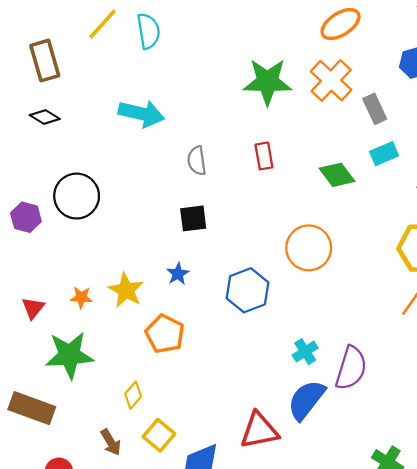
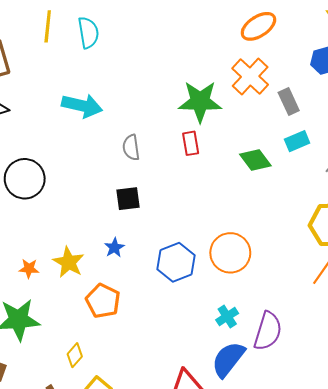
yellow line: (103, 24) -> (48, 26), turned -36
green star: (267, 82) -> (200, 102), moved
orange circle: (309, 248) -> (230, 253), moved

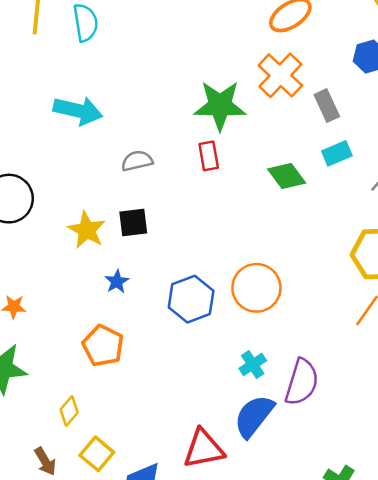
gray semicircle: (131, 147) -> (137, 161), turned 85
yellow star: (69, 262) -> (87, 230), moved

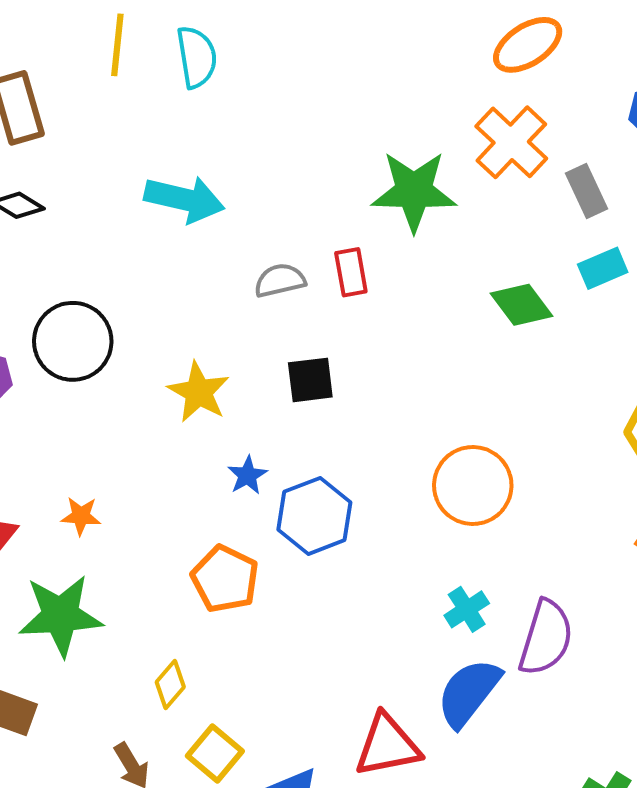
red rectangle: (209, 156) -> (351, 272), moved
black square: (133, 222) -> (310, 380), moved
blue hexagon: (191, 299) -> (314, 516), moved

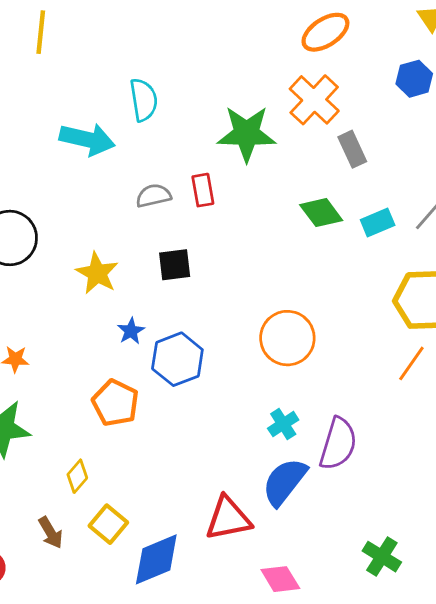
cyan semicircle: (197, 57) -> (144, 100), moved
gray rectangle: (586, 191) -> (352, 149), moved
cyan rectangle: (603, 268) -> (378, 222), moved

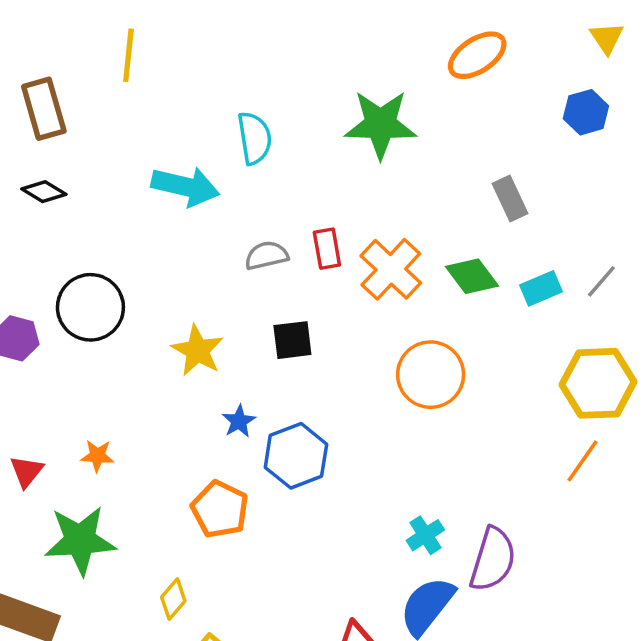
orange cross: (314, 100) -> (391, 269), moved
green star: (247, 134) -> (380, 124), moved
orange circle: (287, 338) -> (431, 375), moved

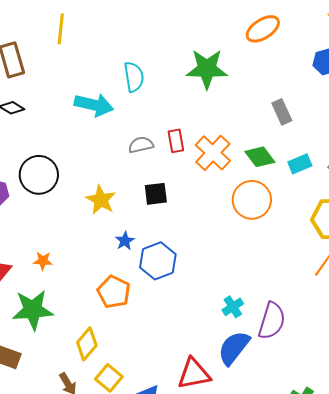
orange circle: (431, 375) -> (252, 200), moved
yellow diamond: (173, 599) -> (87, 344), size x1.4

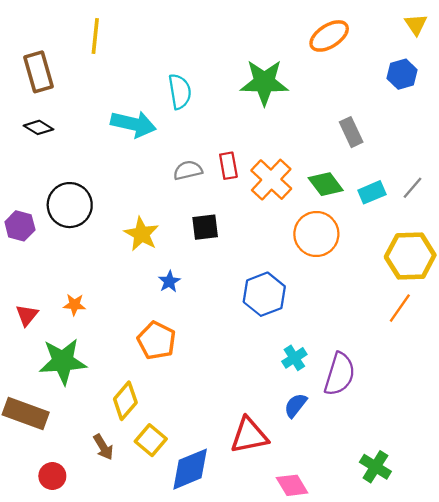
blue hexagon: (158, 261) -> (264, 294), moved
blue semicircle: (234, 348) -> (296, 405), size x0.6

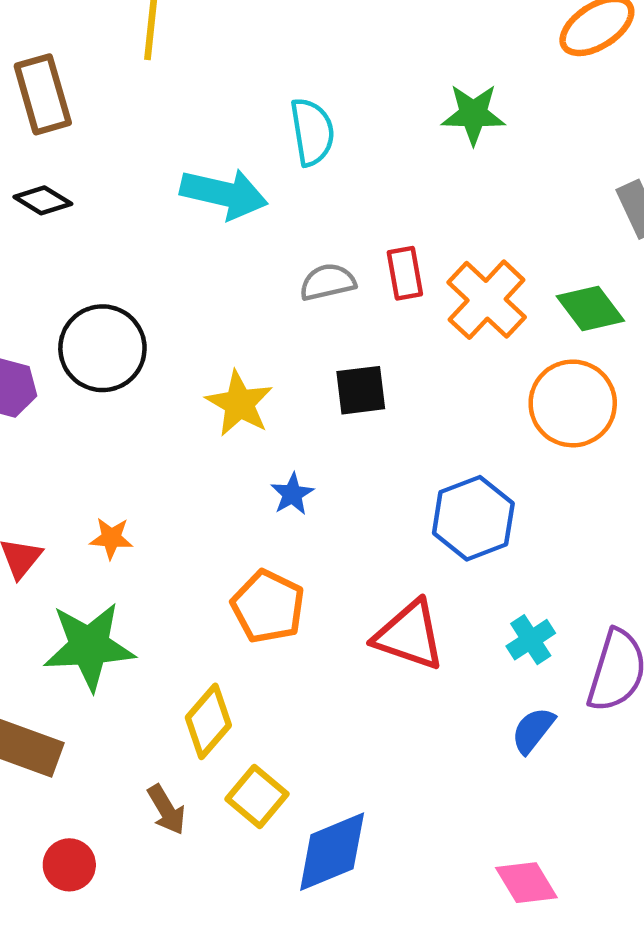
green star: (264, 82) -> (473, 114), size x0.7
red triangle: (249, 435) -> (409, 635), moved, turned 30

